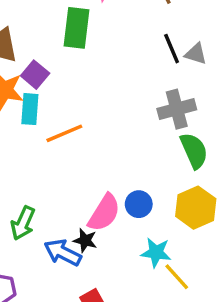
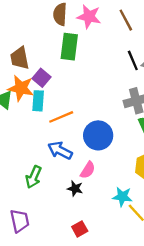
blue circle: (139, 204) -> (98, 135), moved, size x1.6
pink semicircle: (104, 213) -> (88, 170), size x0.7
blue arrow: (63, 253) -> (60, 150), moved

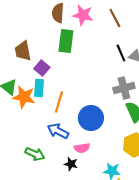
orange star: (21, 88) -> (24, 97), moved
orange line: (61, 117) -> (59, 102), turned -50
pink semicircle: (88, 170) -> (82, 148), turned 49
green arrow: (34, 177) -> (35, 154), turned -90

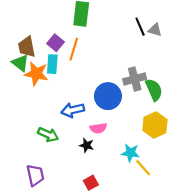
brown trapezoid: (23, 51) -> (27, 47), moved
gray cross: (124, 88) -> (135, 79), moved
orange line: (59, 102) -> (74, 49), moved
blue arrow: (58, 131) -> (73, 110), turned -40

